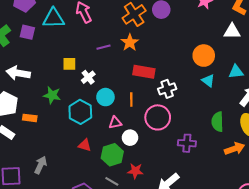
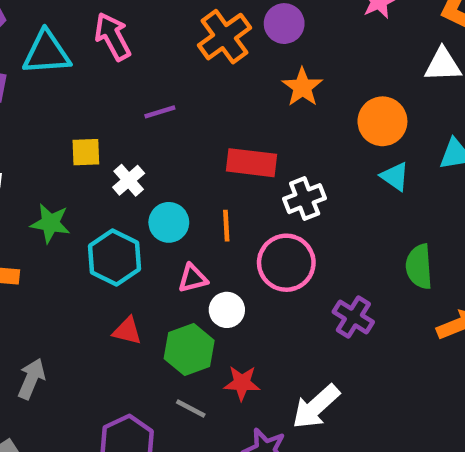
orange star: (130, 42) -> (302, 87), moved
purple cross: (187, 143) -> (353, 317), turned 30

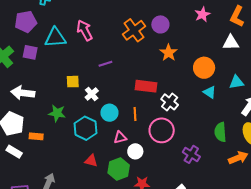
white cross: (305, 199) -> (170, 102), turned -30

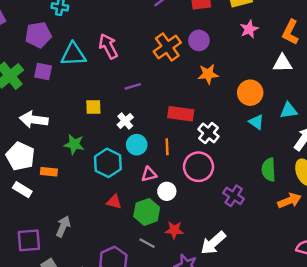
orange star: (169, 53) -> (208, 74), turned 30
white cross: (92, 94) -> (125, 121), moved

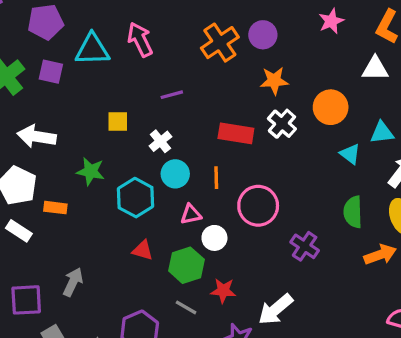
cyan triangle: (256, 122) -> (350, 154), moved
white cross: (209, 133) -> (282, 124), moved

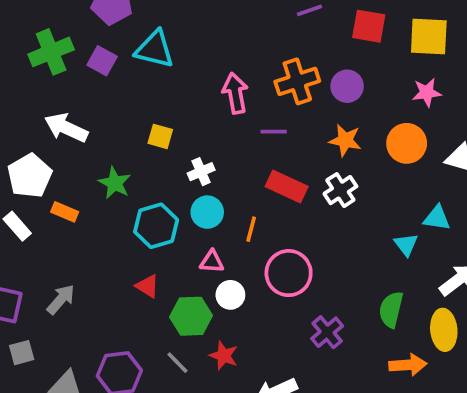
pink arrow: (140, 40) -> (235, 93), moved
purple line: (172, 95) -> (274, 132), moved
orange circle: (331, 107) -> (407, 143), moved
cyan triangle: (382, 133) -> (437, 218), moved

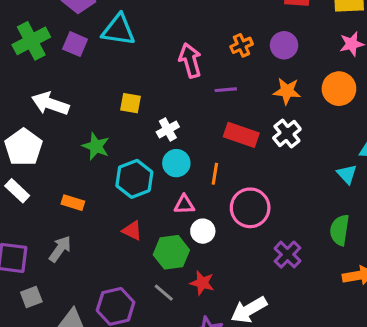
orange cross: (297, 81) -> (242, 45), size x0.6
orange rectangle: (65, 212) -> (73, 203), moved

